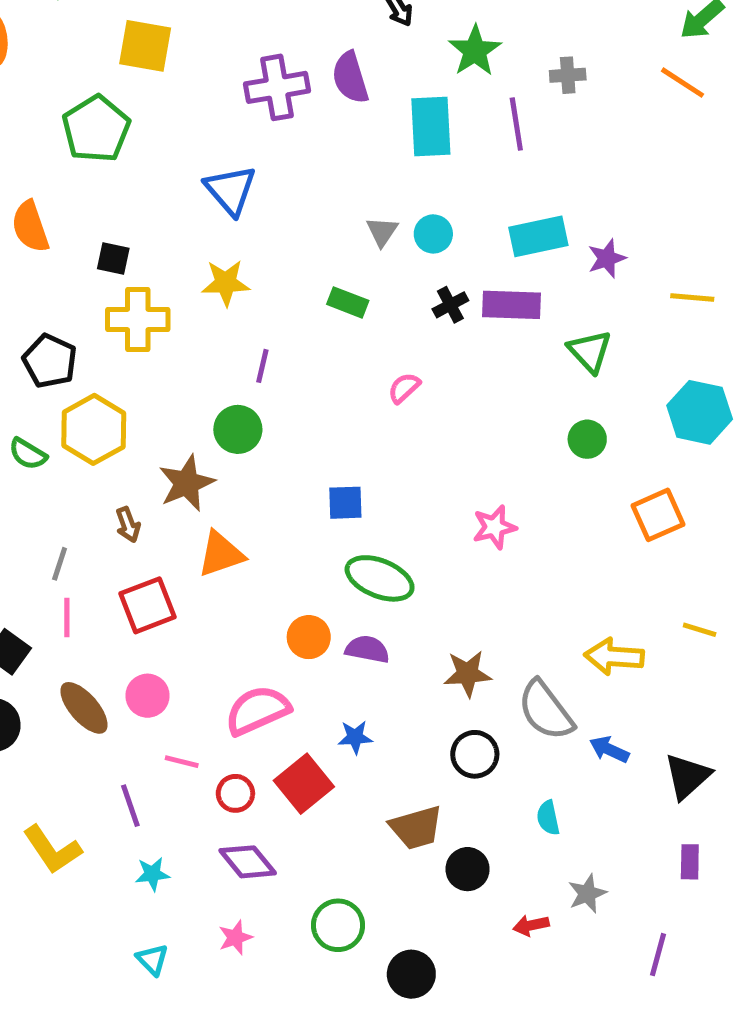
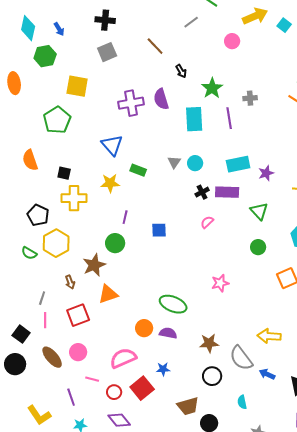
green rectangle: (348, 302) -> (138, 170), moved
pink semicircle: (404, 388) -> (207, 222), moved
blue square: (345, 503) -> (159, 230), moved

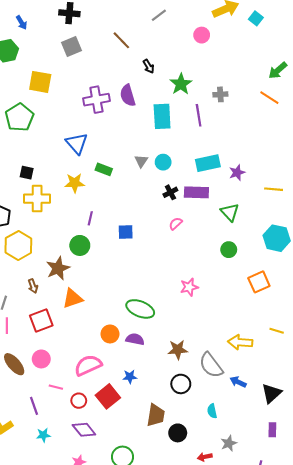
brown trapezoid: (188, 406) -> (156, 415), turned -65

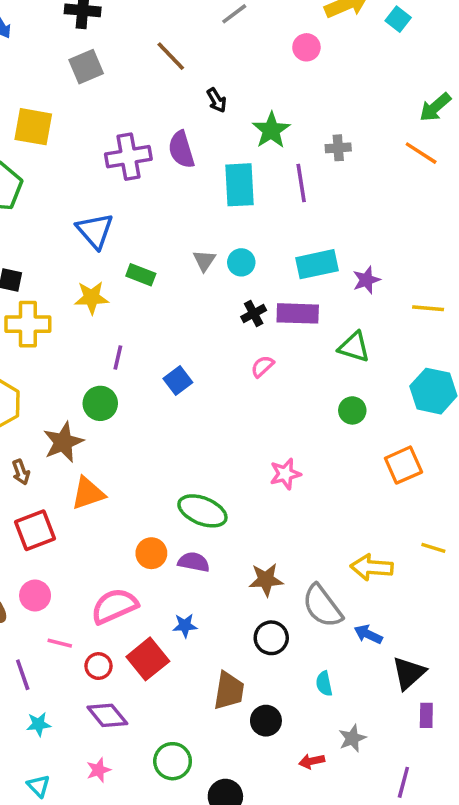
green triangle: (230, 212) -> (354, 347), turned -30
blue square: (126, 232) -> (178, 380), turned -35
black triangle: (271, 393) -> (409, 673), moved

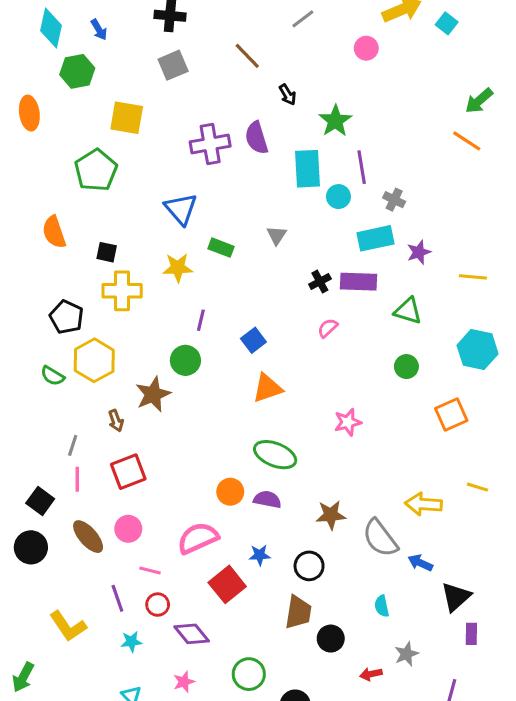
gray cross: (338, 148) -> (394, 200), moved, turned 30
cyan circle: (241, 262) -> (338, 197), moved
orange triangle: (88, 493) -> (267, 388), moved
black circle: (271, 638) -> (309, 566), moved
red circle: (98, 666) -> (158, 605), moved

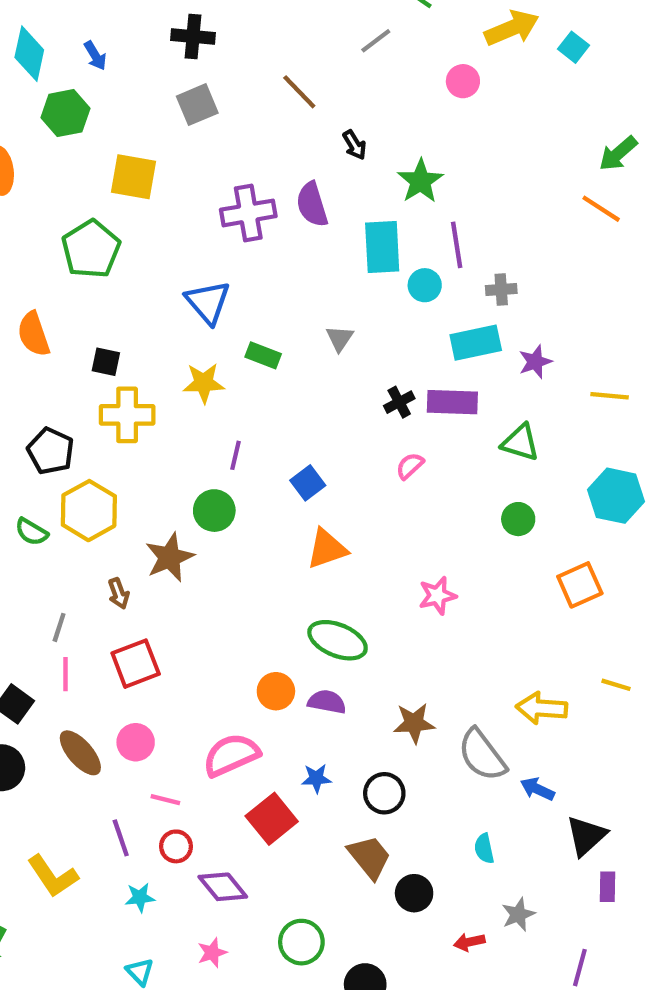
gray cross: (394, 200) -> (501, 289), turned -30
brown trapezoid: (298, 612) -> (369, 857), turned -48

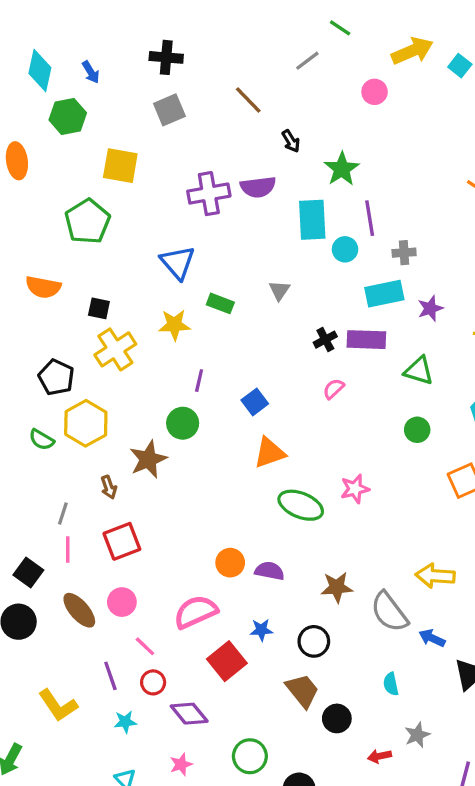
purple semicircle: (312, 204) -> (258, 187), turned -80
orange semicircle: (34, 334) -> (43, 287), turned -60
yellow cross: (127, 415) -> (115, 349), turned -33
green ellipse: (338, 640) -> (301, 505), moved
pink line: (165, 800) -> (145, 646), turned 30

